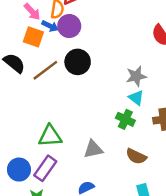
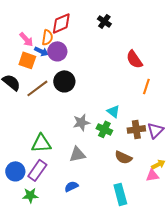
gray star: (136, 76) -> (81, 122), moved
brown semicircle: (136, 156) -> (123, 157), moved

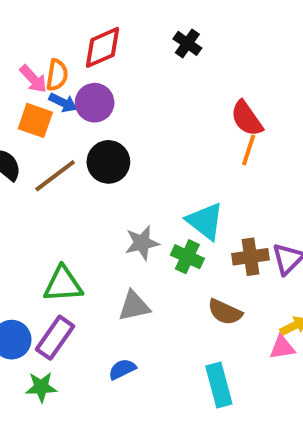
orange semicircle: (47, 37) -> (57, 75), moved
orange line: (146, 86) -> (249, 150), moved
cyan triangle: (113, 111) -> (205, 221), size x1.5

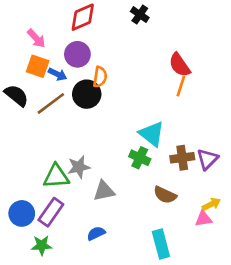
orange semicircle: (57, 75) -> (100, 77), moved
blue arrow: (63, 103) -> (58, 74), moved
gray star: (142, 243) -> (79, 167), moved

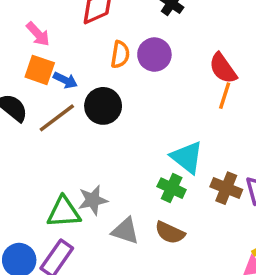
purple circle: (77, 54) -> (154, 55), moved
orange semicircle: (100, 77) -> (120, 55), moved
brown cross: (182, 158) -> (226, 188), turned 30
gray triangle: (104, 191) -> (125, 231), turned 30
brown semicircle: (165, 195) -> (170, 233), moved

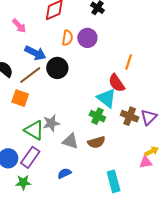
red semicircle: (223, 68) -> (117, 83), moved
orange square: (40, 70) -> (20, 98), moved
blue arrow: (65, 80) -> (35, 53), size x1.5
green triangle: (64, 212) -> (34, 130), turned 35
brown semicircle: (170, 233) -> (96, 142), turned -42

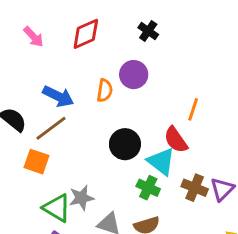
pink arrow: (19, 26) -> (34, 37), moved
orange semicircle: (67, 38) -> (105, 90), moved
black circle: (57, 68) -> (125, 144), moved

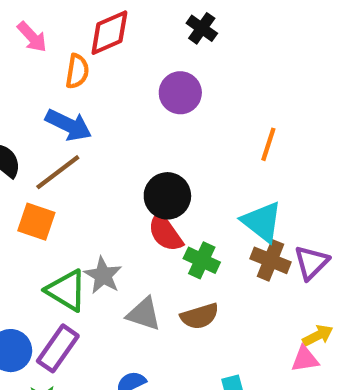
orange semicircle: (105, 90) -> (77, 71), moved
red semicircle: (176, 140) -> (165, 232), moved
cyan triangle: (161, 162) -> (262, 222), moved
gray star: (81, 198) -> (103, 275), turned -30

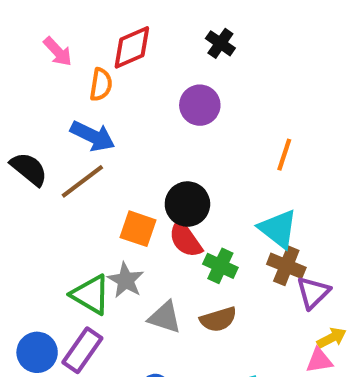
orange square: (36, 222) -> (138, 229), moved
purple triangle: (311, 262) -> (313, 293), moved

